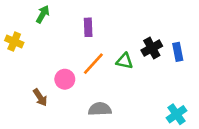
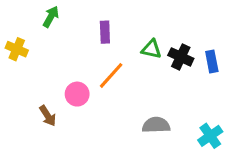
black cross: (152, 48) -> (181, 57), turned -36
green triangle: (125, 61) -> (151, 49), moved
gray semicircle: (100, 109) -> (156, 125), moved

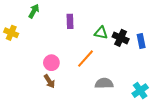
orange line: (111, 75) -> (85, 59), moved
brown arrow: (48, 116) -> (49, 81), moved

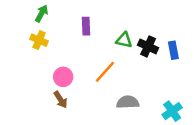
yellow cross: (11, 33) -> (39, 40), moved

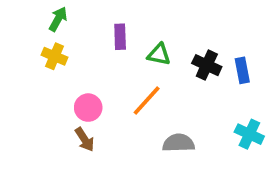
green triangle: (124, 40) -> (159, 54), moved
cyan cross: (172, 111) -> (249, 134), moved, turned -30

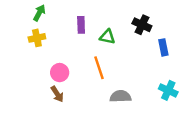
yellow cross: (55, 56) -> (37, 38), turned -35
black cross: (207, 65) -> (142, 25), moved
orange line: (147, 100) -> (99, 68), turned -60

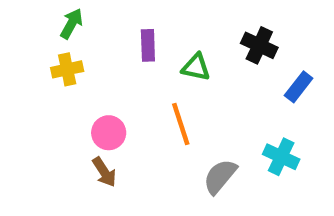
blue rectangle: (163, 47) -> (299, 87), turned 49
cyan cross: (168, 90) -> (281, 157), moved
gray semicircle: (120, 96) -> (220, 176), turned -48

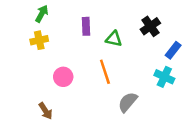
black cross: (259, 45) -> (150, 26), turned 30
cyan cross: (281, 157) -> (164, 77), moved
brown arrow: (104, 172) -> (46, 111), moved

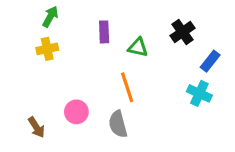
pink circle: (63, 77) -> (76, 112), moved
gray semicircle: (128, 102) -> (118, 124), moved, turned -55
brown arrow: (46, 111) -> (36, 127), moved

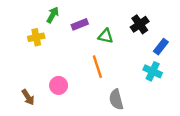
green arrow: (50, 17) -> (53, 15), moved
purple rectangle: (104, 32) -> (80, 24), turned 70
gray semicircle: (118, 124) -> (116, 100), moved

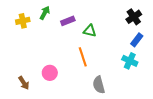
black cross: (140, 24) -> (134, 17), moved
yellow cross: (36, 37) -> (23, 21), moved

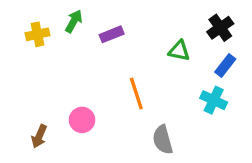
green triangle: (90, 31) -> (179, 51), moved
brown arrow: (24, 83) -> (39, 136), turned 56

